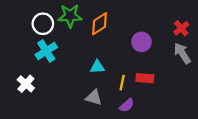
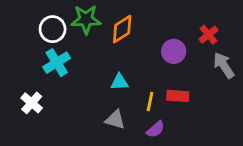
red cross: (181, 28) -> (208, 35), moved

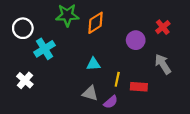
white circle: (53, 29) -> (23, 28), moved
gray arrow: (224, 65) -> (163, 64), moved
red rectangle: (178, 96) -> (139, 87), moved
purple semicircle: (156, 129) -> (111, 102), moved

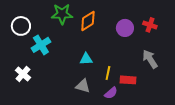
red cross: (163, 27) -> (150, 25), turned -32
purple circle: (136, 40) -> (125, 28), moved
purple semicircle: (111, 102) -> (111, 93), moved

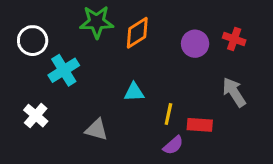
gray triangle: (83, 86) -> (97, 130), moved

